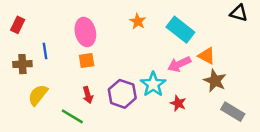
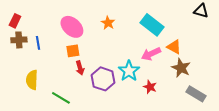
orange star: (138, 21) -> (108, 23), moved
pink ellipse: (85, 32) -> (72, 27), turned -35
brown cross: (22, 64) -> (19, 40), moved
yellow semicircle: (38, 95) -> (32, 80), turned -36
red arrow: (88, 95) -> (80, 68), moved

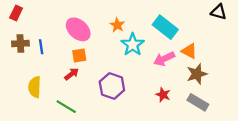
red rectangle: (15, 21) -> (16, 13), moved
red arrow: (80, 68) -> (72, 74), moved, turned -112
brown star: (181, 68) -> (197, 74), turned 30
cyan star: (129, 71) -> (133, 45), moved
gray rectangle: (196, 94) -> (198, 102), moved

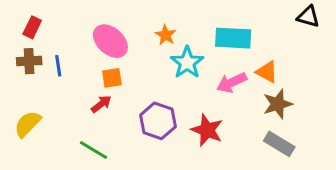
red rectangle: (16, 13) -> (32, 27), moved
cyan rectangle: (165, 27) -> (233, 38), turned -35
yellow semicircle: (35, 87) -> (28, 124), moved, turned 42
red star: (163, 95) -> (207, 130), moved, size x1.5

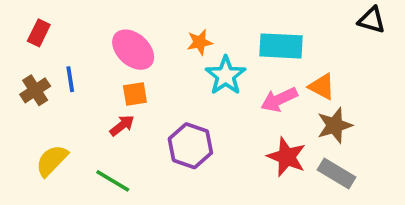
orange star: (166, 35) -> (200, 42), turned 30
brown cross: (29, 61) -> (35, 90), moved, turned -30
yellow semicircle: (28, 124) -> (52, 161), moved
red star: (207, 130) -> (287, 157), moved

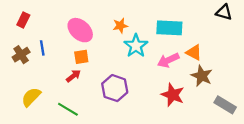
brown star: (335, 125) -> (202, 76), turned -30
gray rectangle: (336, 173) -> (225, 105), moved

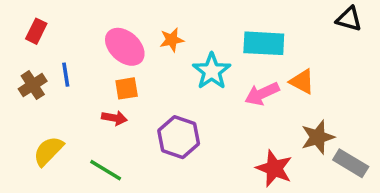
orange star: (120, 26) -> (172, 40), moved
red arrow: (73, 76) -> (114, 118), turned 48
brown star: (202, 76) -> (318, 137), moved, turned 30
red star: (173, 95) -> (274, 168), moved

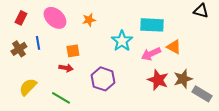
orange star: (172, 40) -> (89, 20), moved
pink ellipse: (125, 47) -> (55, 18), moved
red star: (274, 168) -> (158, 80), moved

